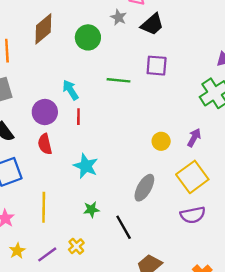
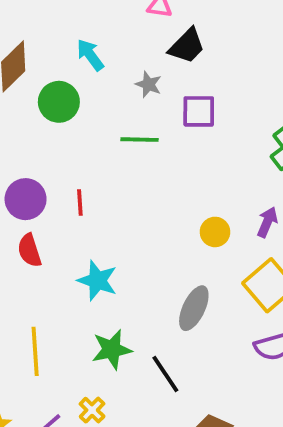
gray star: (119, 17) -> (148, 84), moved
green circle: (88, 37) -> (59, 102), moved
cyan arrow: (70, 90) -> (90, 55), moved
green star: (91, 209) -> (112, 349), size x1.5

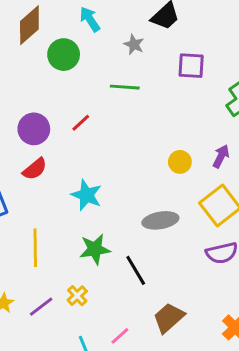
purple square: (199, 111) -> (191, 66), moved
red line: (80, 202) -> (81, 123), moved, turned 48
red semicircle: (29, 250) -> (35, 169), turned -115
gray ellipse: (194, 308) -> (160, 220), turned 52

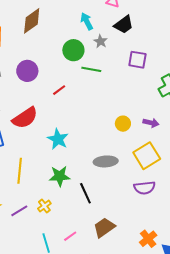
cyan arrow: (90, 19) -> (87, 21), moved
green circle: (64, 55) -> (73, 50), moved
purple circle: (34, 129) -> (27, 71), moved
purple arrow: (221, 156) -> (151, 123), turned 70
red semicircle: (35, 169) -> (25, 118), size x1.5

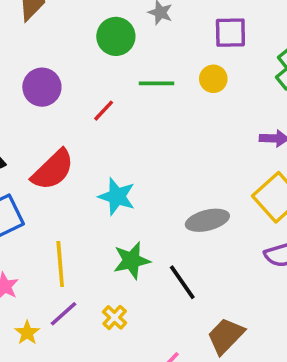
green line: (91, 69) -> (156, 83), moved
yellow circle: (123, 124) -> (213, 79), moved
purple line: (19, 211) -> (64, 314), moved

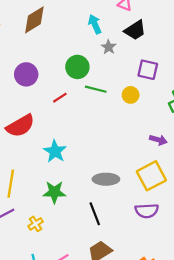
green circle: (116, 36) -> (77, 67), moved
black line: (182, 282) -> (95, 214), moved

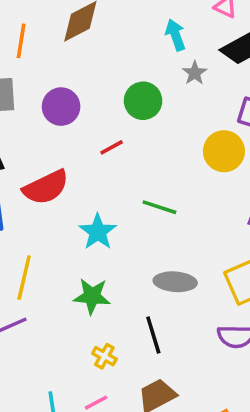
green line: (96, 89) -> (159, 207), moved
yellow circle: (131, 95) -> (224, 151), size x1.5
yellow cross: (36, 224) -> (104, 356), moved, turned -32

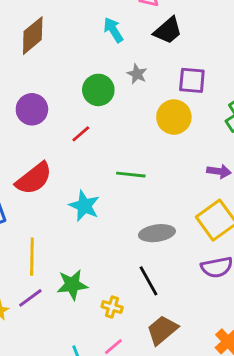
gray star: (195, 73) -> (137, 74), moved
green star: (92, 296) -> (72, 285), moved

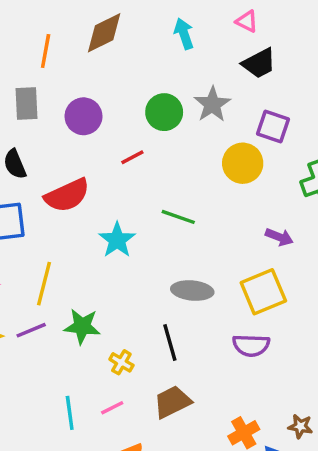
cyan arrow: (113, 30) -> (184, 34), moved
gray star: (137, 74) -> (212, 104), size x1.5

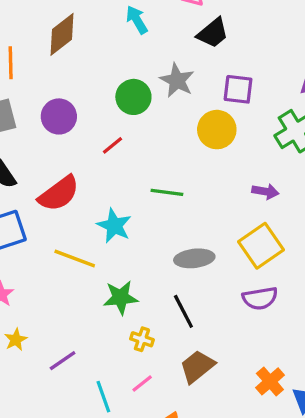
yellow line: (44, 284) -> (75, 258), moved, turned -72
green star: (82, 326) -> (121, 298), moved
purple line: (31, 330) -> (63, 361), moved

